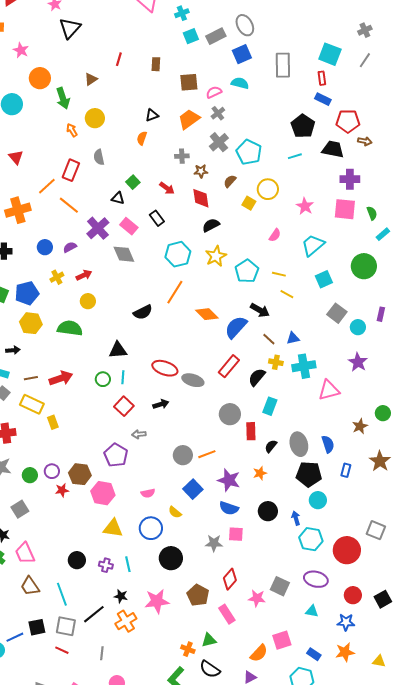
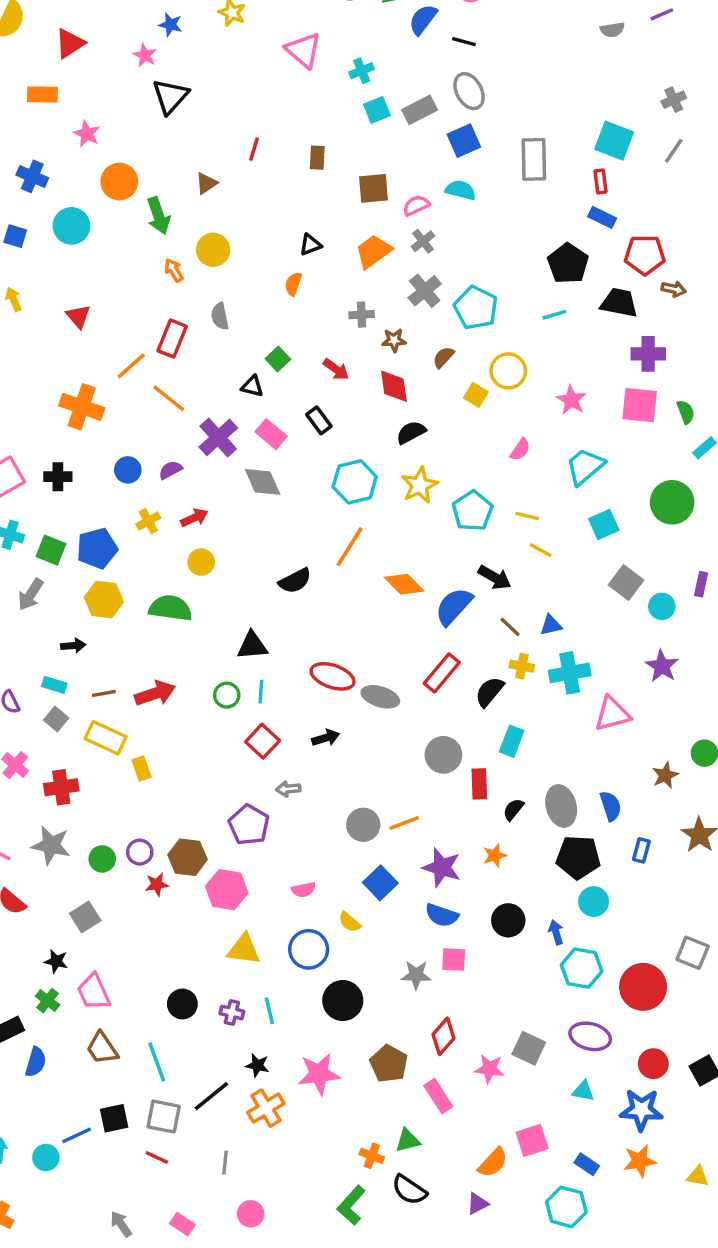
orange cross: (18, 210) -> (82, 407), turned 35
blue star: (346, 622) -> (641, 1110), size x1.4

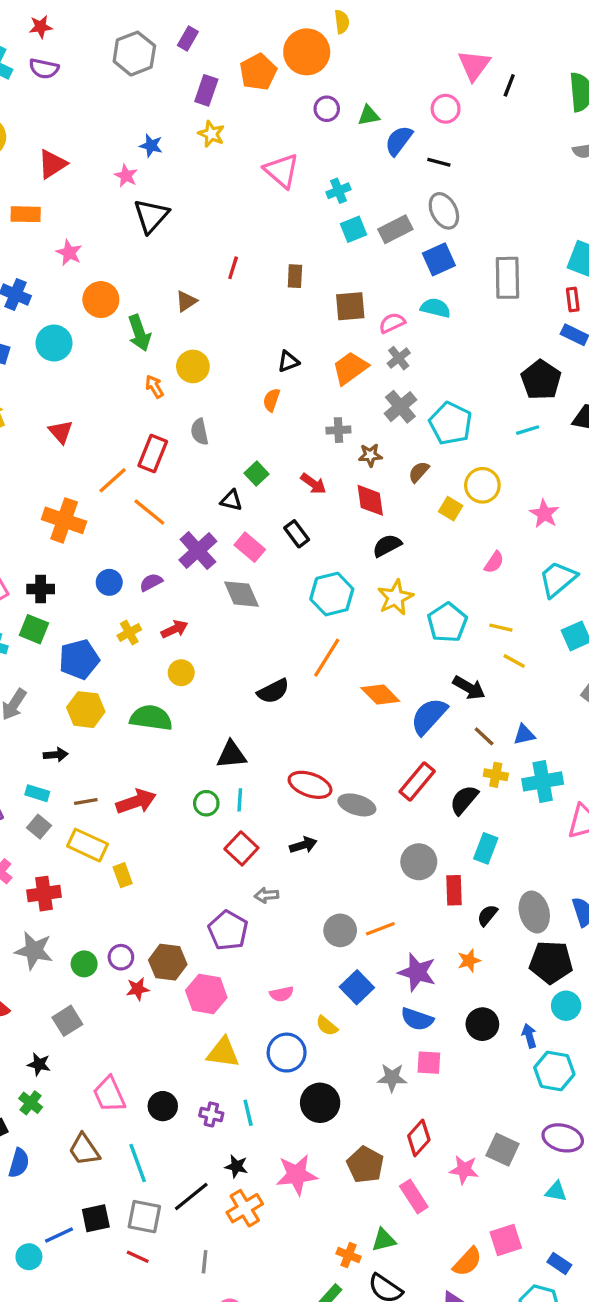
green square: (51, 550) -> (34, 629), moved
pink trapezoid: (94, 992) -> (109, 1094), moved

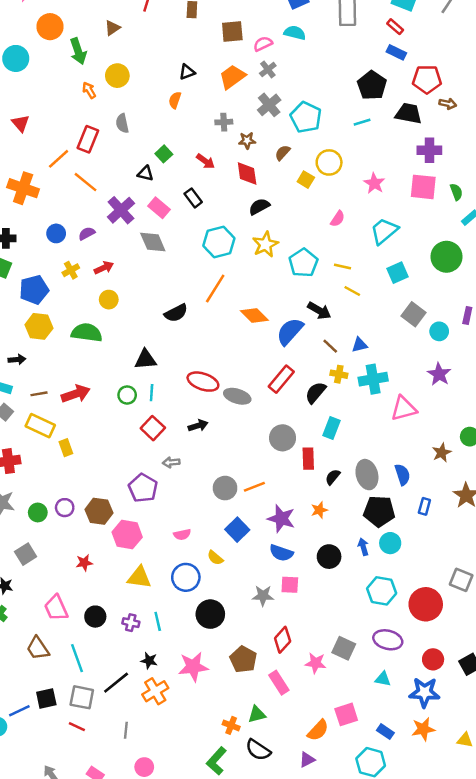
red rectangle: (573, 300) -> (395, 27), turned -42
red star: (138, 989) -> (84, 563), moved
blue arrow: (529, 1036) -> (363, 547), moved

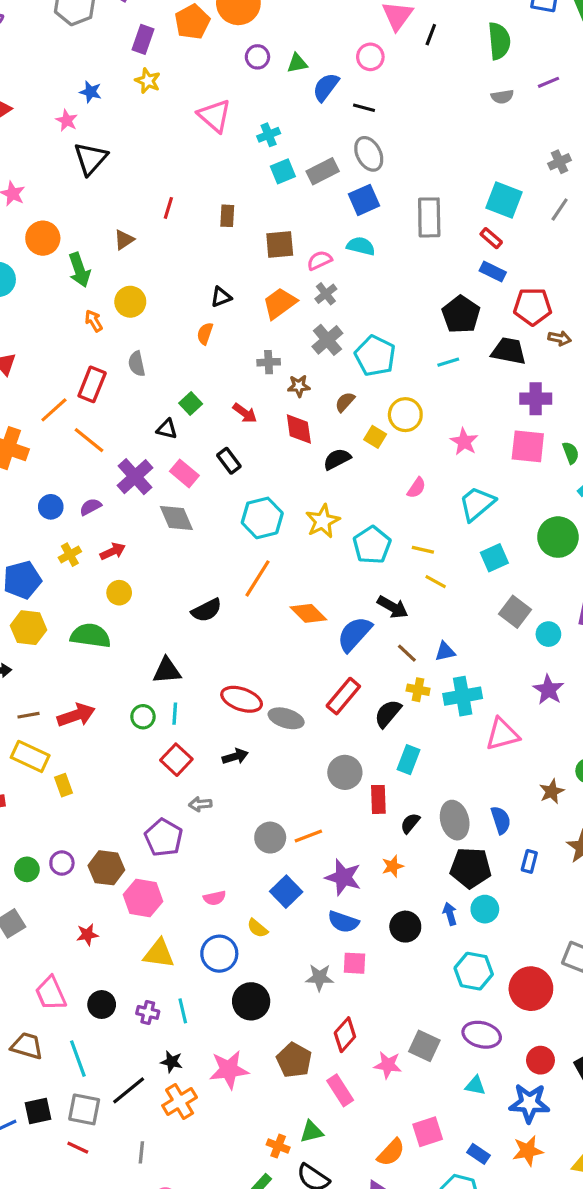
black semicircle: (259, 207) -> (337, 459), moved
brown trapezoid: (38, 648) -> (27, 1046), turned 140

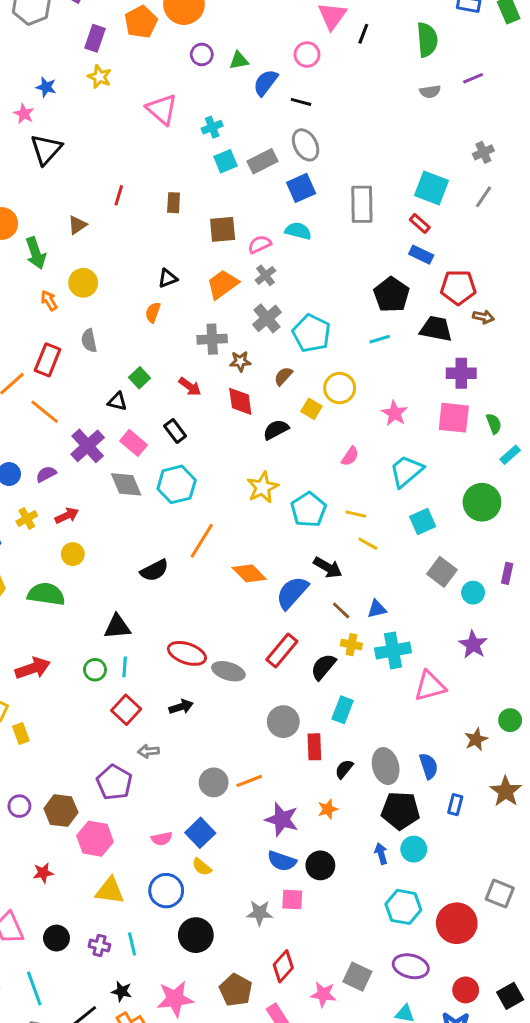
gray cross: (269, 362) -> (212, 339), size x1.4
cyan hexagon: (262, 518) -> (177, 484), moved
blue square: (286, 892) -> (200, 833), moved
black circle: (405, 927) -> (320, 865), moved

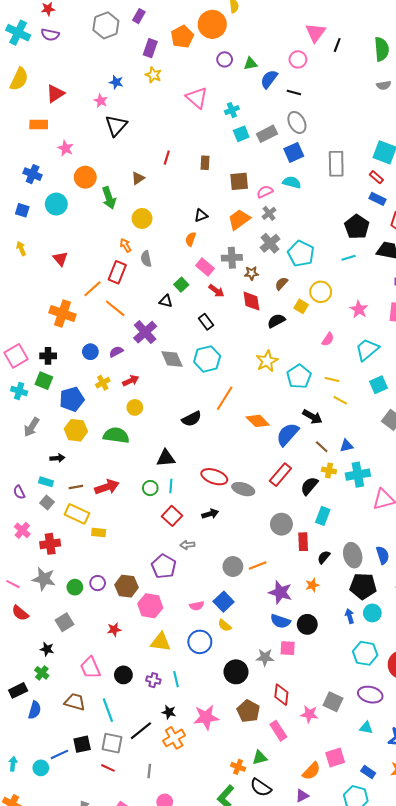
orange arrow: (49, 301) -> (125, 245), moved
pink rectangle: (134, 443) -> (205, 267), moved
yellow rectangle: (21, 733) -> (99, 532), turned -64
black circle: (196, 935) -> (236, 672), moved
red diamond: (283, 966) -> (281, 695), turned -35

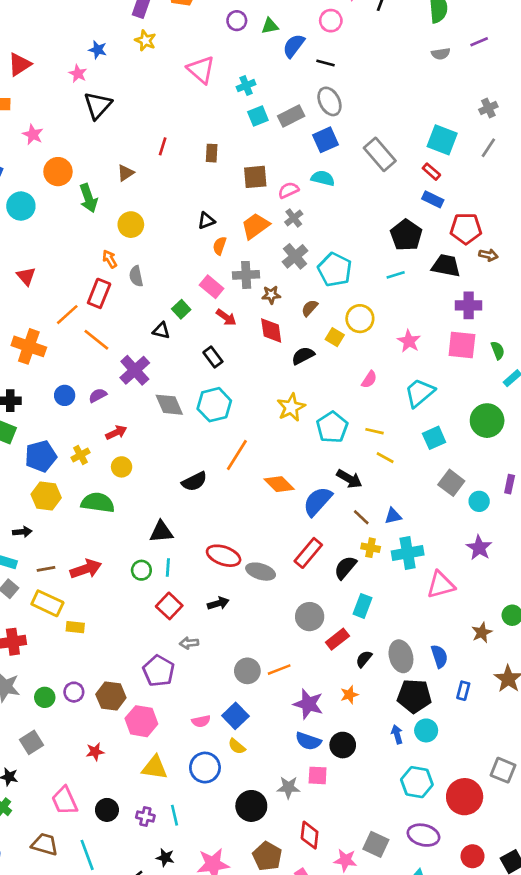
gray rectangle: (336, 164) -> (380, 154), turned -40
orange semicircle: (191, 239) -> (220, 246), moved
yellow cross: (103, 383) -> (81, 455), moved
red rectangle: (303, 542) -> (337, 639), turned 54

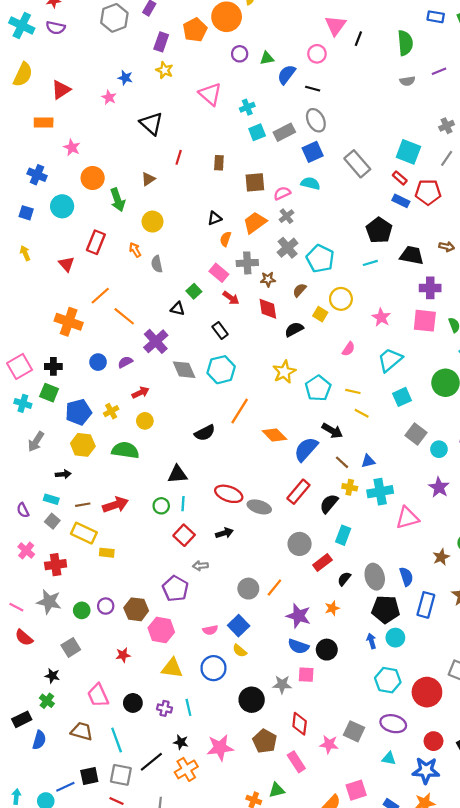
black triangle: (98, 105) -> (151, 124), moved, turned -30
red pentagon: (466, 229) -> (428, 192), moved
red rectangle: (99, 293) -> (96, 242), moved
orange line: (279, 670) -> (274, 588), turned -30
blue rectangle: (463, 691) -> (426, 605), size x1.6

